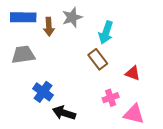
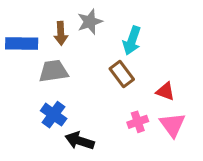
blue rectangle: (23, 17) -> (22, 43), moved
gray trapezoid: (23, 55) -> (54, 71), moved
pink triangle: (134, 114) -> (173, 125), moved, turned 40

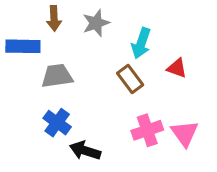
brown arrow: (61, 33) -> (54, 18), moved
red triangle: (165, 91) -> (177, 68), moved
pink cross: (138, 122) -> (147, 130), size x1.4

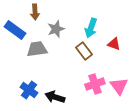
gray star: (96, 23) -> (56, 29), moved
blue rectangle: (23, 46) -> (15, 30), turned 35
blue cross: (57, 123) -> (29, 90), moved

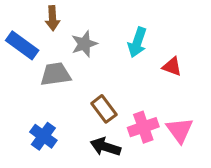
brown rectangle: (84, 51) -> (104, 109), moved
black arrow: (55, 97) -> (105, 147), moved

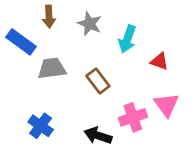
gray star: (84, 44) -> (90, 24), moved, turned -30
brown rectangle: (104, 109) -> (98, 81), moved
pink triangle: (180, 130) -> (167, 105), moved

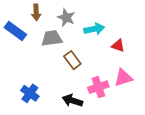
cyan arrow: (127, 39) -> (94, 29), turned -120
gray trapezoid: (52, 68) -> (52, 38), moved
pink triangle: (167, 105) -> (123, 78), turned 48

